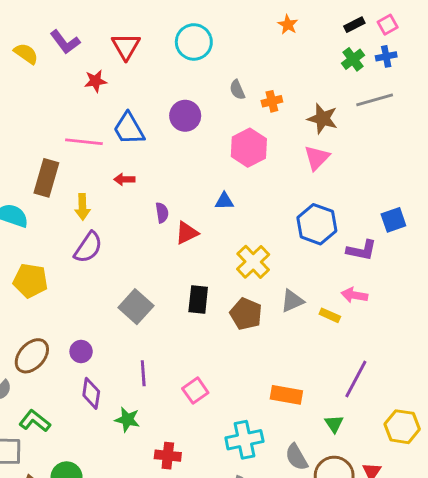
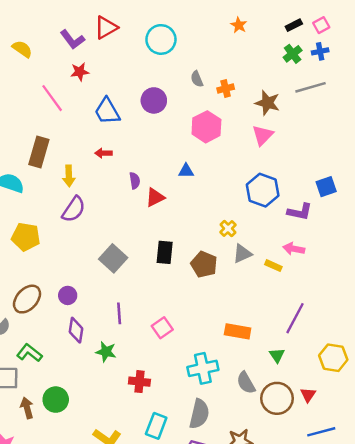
purple L-shape: (65, 42) -> (72, 39), moved
red triangle: (126, 46) -> (106, 28), moved, turned 30
pink line: (84, 142) -> (52, 98), moved, turned 48
yellow cross: (253, 262) -> (228, 228), moved, size x0.6

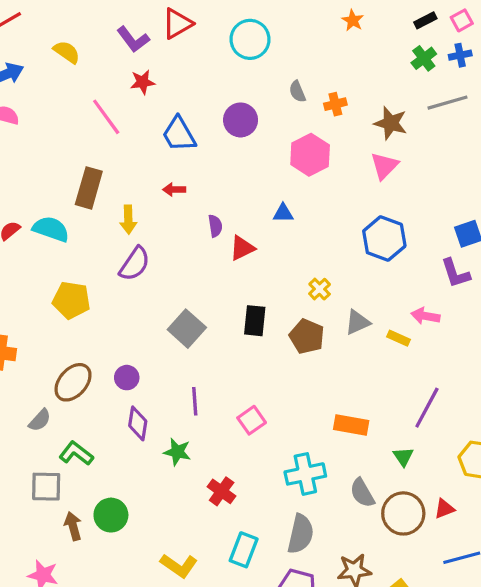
purple L-shape: (300, 212) -> (455, 273), moved, turned 60
yellow cross: (228, 228) -> (320, 289), moved
red cross: (139, 382) -> (222, 491), turned 30
red triangle: (308, 395) -> (444, 509), turned 35

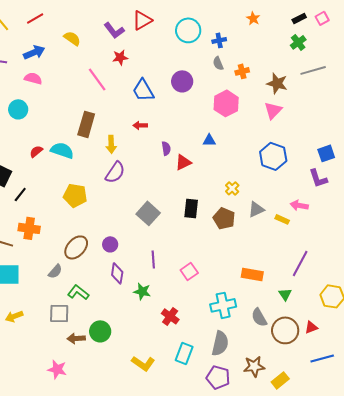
blue cross: (460, 55) -> (219, 40), moved
brown arrow: (73, 526) -> (76, 338), turned -78

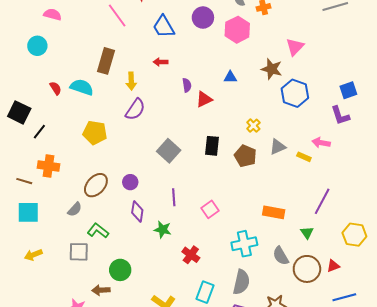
brown star: (277, 83) -> (272, 69), moved
pink hexagon: (226, 103) -> (237, 30), moved
red semicircle: (36, 151) -> (56, 88), turned 96
brown arrow: (76, 338) -> (101, 290), moved

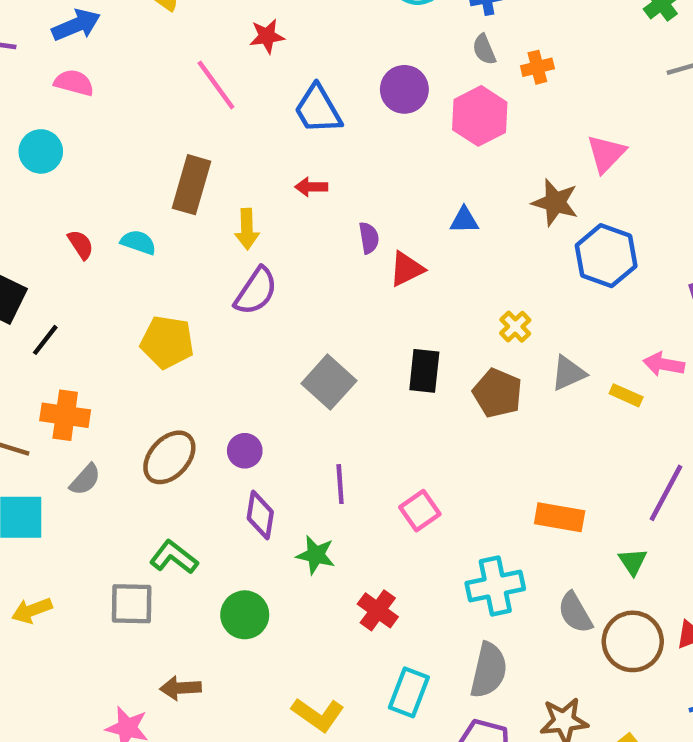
cyan semicircle: (82, 87) -> (138, 242), size x0.7
gray semicircle: (75, 209) -> (85, 480), moved
green circle: (120, 270) -> (245, 615), moved

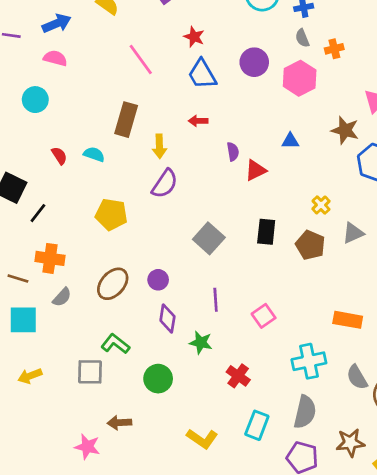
red star: (267, 36) -> (194, 37), moved, turned 30

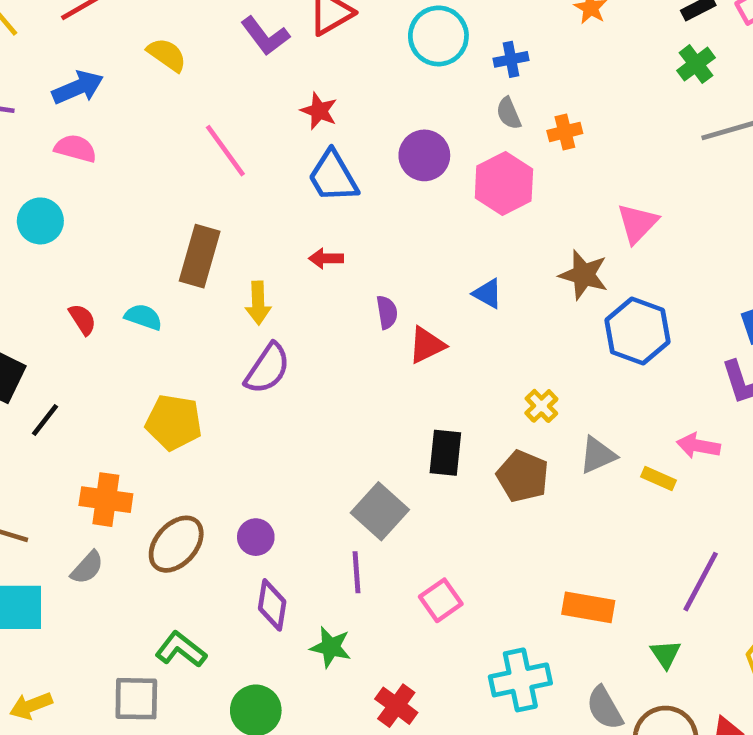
blue triangle: (290, 141) -> (488, 294), turned 30
gray square: (209, 238) -> (380, 511), moved
orange cross: (50, 258) -> (106, 500), moved

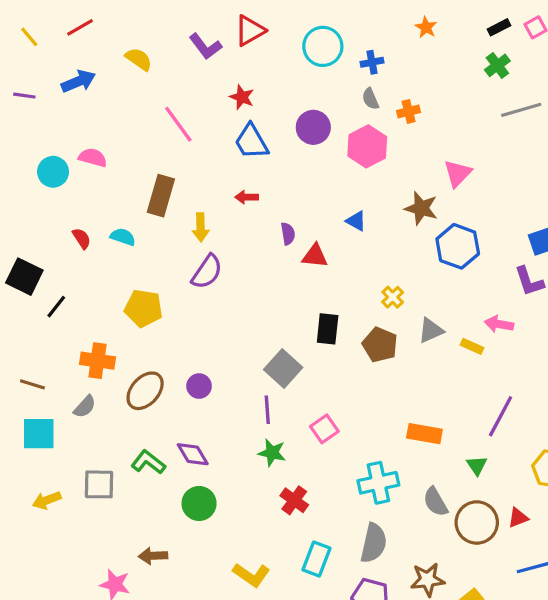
pink semicircle: (75, 148) -> (93, 157), moved
red triangle: (427, 345) -> (315, 256), turned 32
purple diamond: (272, 605) -> (193, 454), moved, turned -40
green star: (331, 647) -> (272, 453), moved
gray square: (136, 699) -> (99, 484), moved

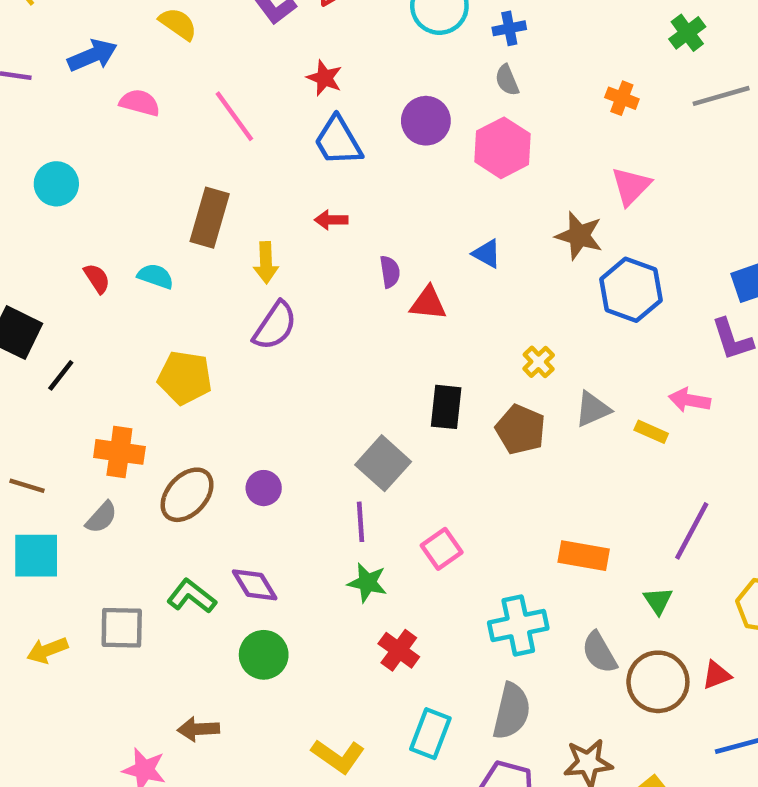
orange cross: (409, 111) -> (622, 98), moved, turned 35
pink semicircle: (93, 157) -> (140, 103), moved

